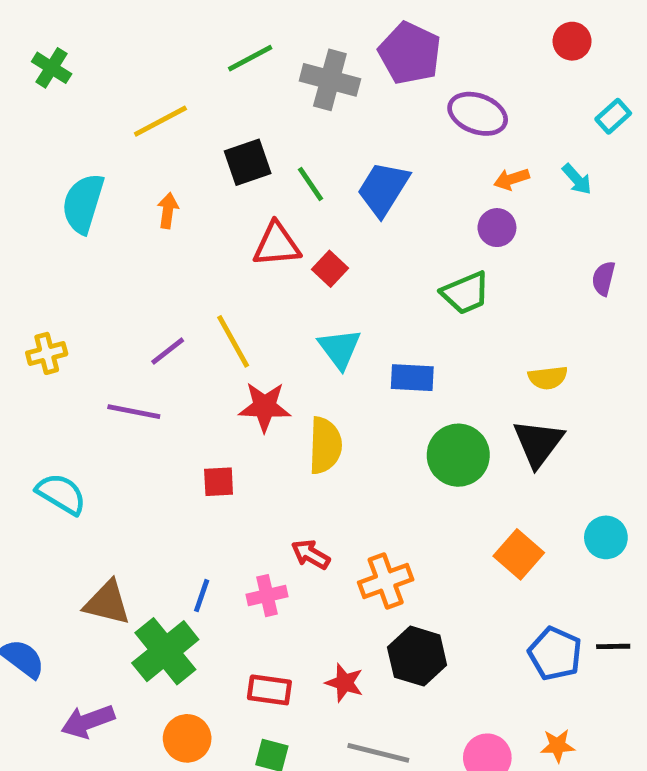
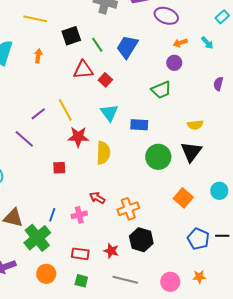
yellow line: (160, 121) -> (35, 19), turned 40
purple line: (134, 412) -> (24, 139), turned 30

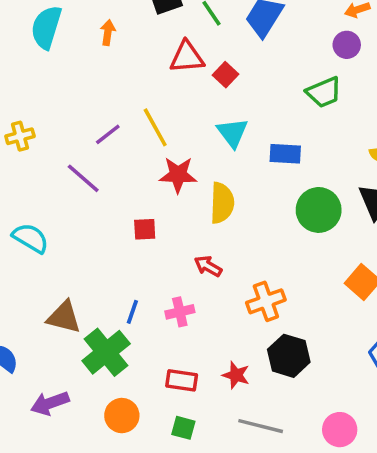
red arrow: (97, 198) -> (208, 266), moved

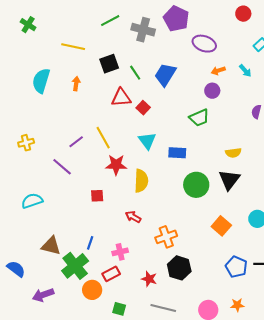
cyan semicircle: (30, 238) -> (32, 201), turned -50
pink cross: (180, 312) -> (120, 252), moved
red rectangle: (182, 380) -> (111, 274), moved, turned -36
orange circle: (122, 416) -> (92, 290), moved

